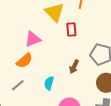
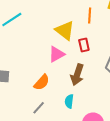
pink triangle: (33, 39) -> (57, 54), moved
brown arrow: (74, 67) -> (77, 75), moved, size x1.5

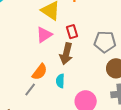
red rectangle: (84, 45) -> (72, 32), moved
orange semicircle: (42, 82) -> (40, 72), moved

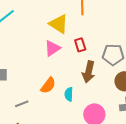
brown arrow: (66, 54) -> (89, 72), moved
gray line: (30, 89) -> (22, 104), moved, turned 32

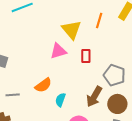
brown arrow: (89, 72) -> (94, 97), moved

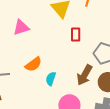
pink triangle: (58, 51) -> (21, 27), moved

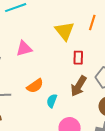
brown arrow: (84, 75) -> (79, 86), moved

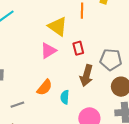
pink triangle: (24, 49) -> (48, 51), moved

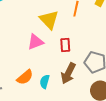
cyan semicircle: (65, 97) -> (45, 82), moved

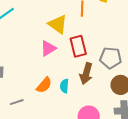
red rectangle: (65, 45) -> (78, 46), size x1.5

